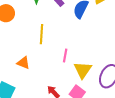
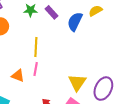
pink line: (65, 55) -> (36, 69), moved

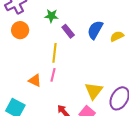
yellow semicircle: (96, 11) -> (117, 36), moved
purple rectangle: (52, 12) -> (68, 31), moved

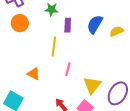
purple rectangle: (68, 31) -> (68, 25), turned 40
pink line: (53, 75) -> (68, 69), moved

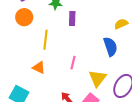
blue semicircle: (95, 24) -> (110, 47), moved, turned 132
yellow line: (54, 47) -> (46, 40), moved

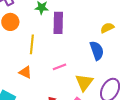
purple rectangle: (72, 19) -> (58, 23), size x1.5
pink line: (73, 63) -> (59, 67), turned 56

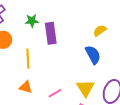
pink line: (59, 67) -> (55, 93), moved

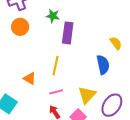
yellow semicircle: (100, 31) -> (116, 43), turned 72
yellow line: (28, 59) -> (55, 66), moved

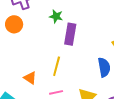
orange circle: (20, 27) -> (14, 24), moved

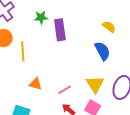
yellow line: (57, 66) -> (23, 51), moved

